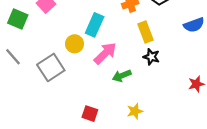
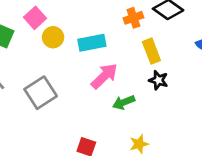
cyan rectangle: (95, 25) -> (92, 43), turned 55
yellow circle: (75, 44) -> (53, 37), moved

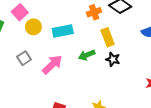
pink arrow: (104, 76) -> (52, 64), moved
gray square: (41, 93) -> (24, 58), moved, size x0.6
green arrow: (124, 102) -> (87, 55), moved

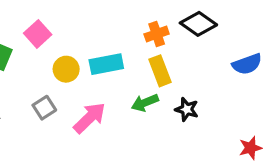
yellow circle: (33, 27) -> (66, 69), moved
yellow rectangle: (108, 37) -> (160, 71), moved

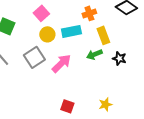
pink square: (38, 34) -> (41, 13), moved
orange cross: (157, 34) -> (89, 13), moved
gray square: (44, 108) -> (34, 57), size x1.5

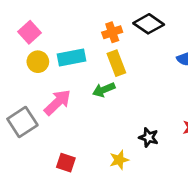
orange cross: (89, 13) -> (112, 32), moved
gray square: (34, 57) -> (22, 122), moved
black star: (119, 58) -> (149, 137), moved

